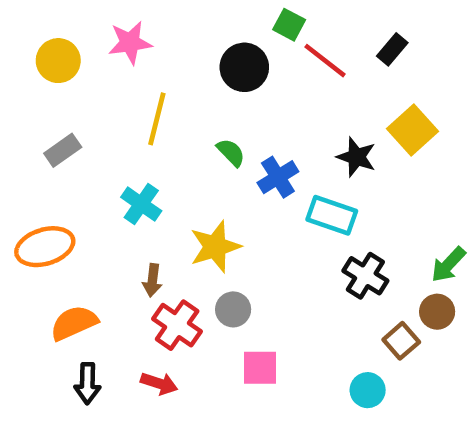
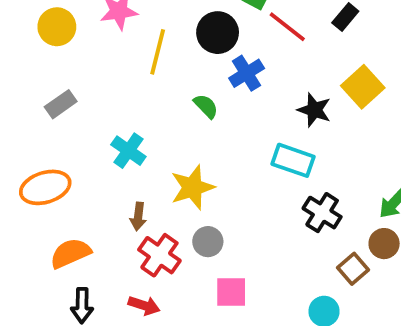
yellow line: (157, 119) -> (158, 52), moved
blue cross: (278, 177) -> (247, 73), moved

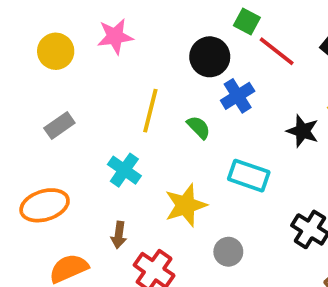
yellow line: (158, 52) -> (150, 111), moved
cyan rectangle: (293, 160) -> (249, 176), moved
brown arrow: (138, 216) -> (119, 235), moved
gray circle: (208, 242) -> (228, 252), moved

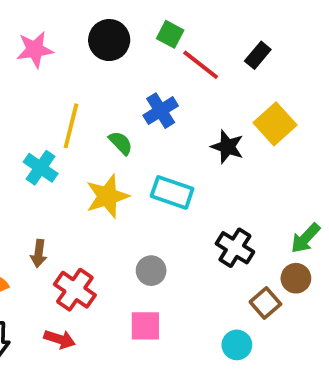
black circle: (210, 57) -> (109, 40), moved
cyan cross: (124, 170) -> (41, 168), moved
yellow star: (186, 205) -> (107, 196), moved

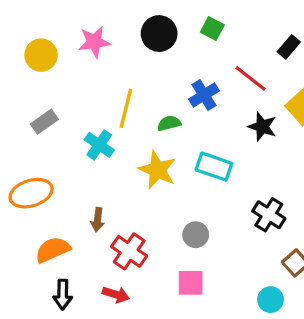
red line: (201, 65) -> (251, 78), moved
green semicircle: (121, 143) -> (169, 123), turned -60
yellow star: (107, 196) -> (157, 170), turned -30

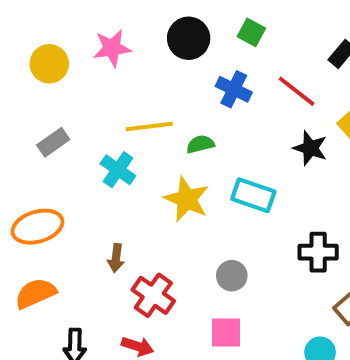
blue cross: (204, 95) -> (234, 89), moved, turned -32
yellow line: (126, 108) -> (149, 127), turned 69
black cross: (269, 215) -> (318, 252), turned -32
orange semicircle: (53, 250) -> (36, 293), moved

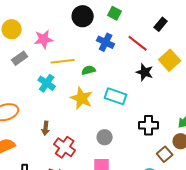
pink star: (112, 48) -> (44, 39), moved
gray rectangle: (53, 142) -> (20, 58), moved

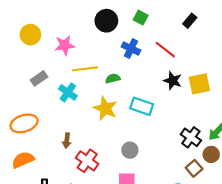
black rectangle: (161, 24) -> (190, 21), moved
gray rectangle: (20, 58) -> (39, 78), moved
yellow square: (170, 60) -> (199, 84), moved, turned 30
black cross: (149, 125) -> (191, 137), moved, turned 36

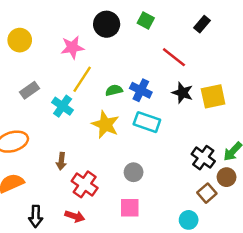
pink star: (65, 45) -> (72, 47), moved
blue cross: (131, 49) -> (141, 90), moved
yellow line: (85, 69) -> (82, 79), turned -50

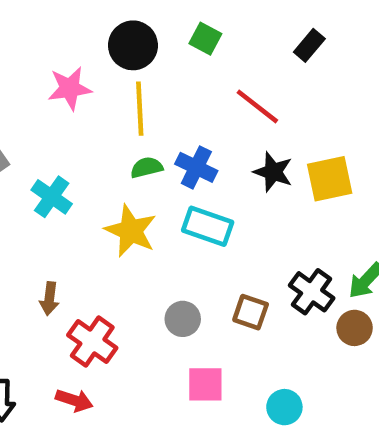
yellow line: (82, 79) -> (140, 109), moved, turned -36
brown square: (207, 193) -> (251, 312), moved, turned -30
pink square: (130, 208) -> (205, 384), moved

